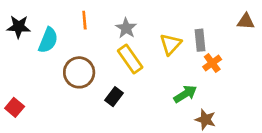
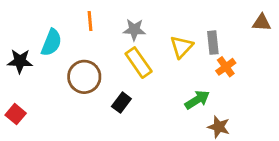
black star: (19, 27) -> (20, 61), moved
gray star: (126, 28) -> (134, 30), turned -30

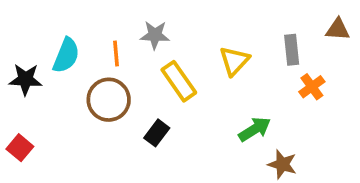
orange line: (90, 21) -> (116, 53), moved
gray star: (134, 30) -> (155, 35), moved
gray rectangle: (213, 43) -> (292, 50), moved
orange cross: (226, 67) -> (312, 87), moved

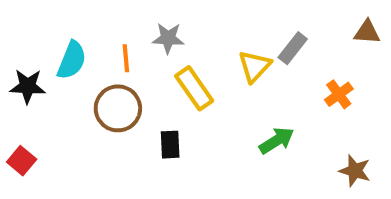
gray rectangle: (292, 50) -> (293, 48), moved, turned 44
black rectangle: (157, 133) -> (170, 145), turned -40
brown star: (282, 164) -> (355, 171), moved

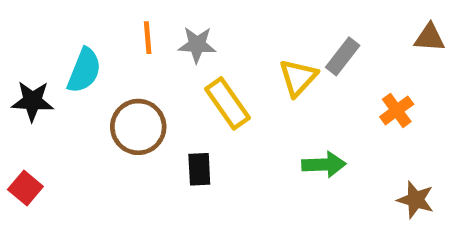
orange line: (126, 58) -> (148, 38), moved
green arrow: (277, 141) -> (324, 165), turned 30

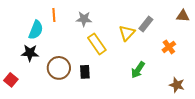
orange line: (148, 38) -> (54, 15), moved
black star: (32, 101) -> (30, 53), moved
brown circle: (138, 127) -> (59, 68), moved
green arrow: (324, 165) -> (138, 70), turned 126

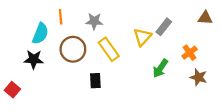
brown circle: (59, 68) -> (73, 49), moved
green arrow: (138, 70) -> (160, 68), moved
brown star: (177, 85) -> (199, 77), moved

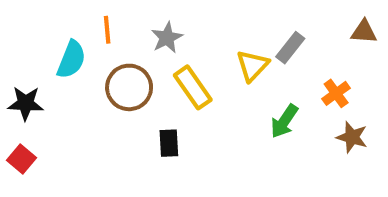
gray star: (94, 21) -> (167, 38), turned -30
black star: (34, 59) -> (26, 103), moved

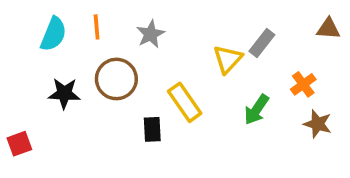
cyan semicircle: (71, 60) -> (53, 34), moved
yellow rectangle: (193, 87) -> (185, 102), moved
black star: (26, 103) -> (64, 93), moved
red square: (22, 159) -> (19, 144), turned 30

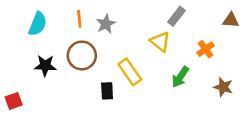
orange line: (97, 27) -> (79, 19), moved
gray rectangle: (262, 43) -> (177, 16), moved
yellow triangle: (228, 59) -> (160, 42), turned -35
orange cross: (303, 84) -> (206, 49), moved

